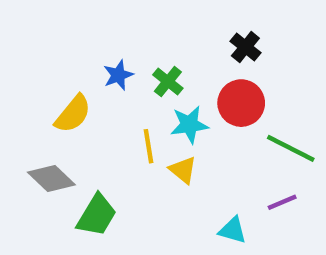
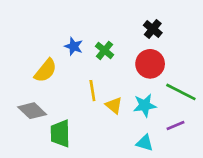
blue star: (118, 75) -> (74, 46), turned -30
cyan star: (189, 125) -> (145, 105), moved
green trapezoid: (97, 215) -> (60, 133), turned 148

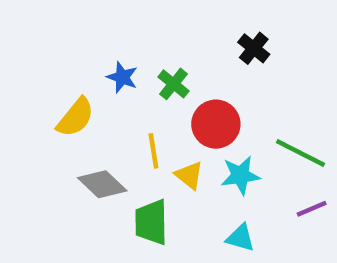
red circle: (150, 64) -> (216, 124), moved
gray diamond: (32, 111) -> (102, 184), moved
purple line: (176, 125) -> (312, 209), moved
green trapezoid: (60, 133) -> (151, 222), moved

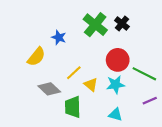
green cross: (174, 84) -> (95, 25), moved, size x1.6
red circle: (216, 124) -> (118, 60), moved
yellow line: (153, 151) -> (74, 73), turned 56

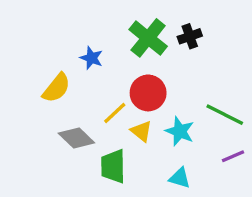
black cross: (122, 24) -> (190, 36), turned 32
red circle: (118, 60) -> (148, 93), moved
cyan star: (116, 85) -> (180, 131), turned 30

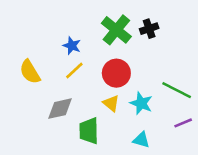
yellow semicircle: (56, 88) -> (30, 72), moved, turned 110
yellow line: (115, 113) -> (74, 71), moved
gray diamond: (76, 138) -> (60, 109), turned -56

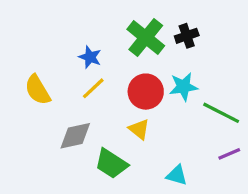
cyan star: (141, 103) -> (183, 87), moved, turned -30
green trapezoid: (89, 131) -> (111, 164), turned -56

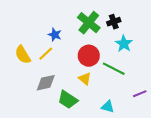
cyan star: (183, 87) -> (124, 44), moved, turned -30
yellow line: (93, 88) -> (46, 54), moved
green line: (221, 113) -> (114, 69), moved

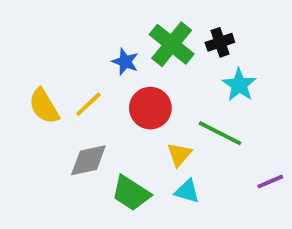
blue star: (55, 35) -> (125, 62), moved
red circle: (89, 56) -> (150, 108), moved
yellow triangle: (85, 79) -> (179, 154), moved, turned 32
cyan triangle: (108, 107) -> (187, 191), moved

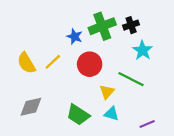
green cross: (172, 44) -> (102, 26), turned 30
gray diamond: (88, 160) -> (31, 107), moved
purple line: (270, 182) -> (147, 124), moved

